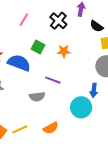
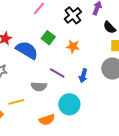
blue arrow: (94, 90) -> (83, 76), moved
cyan circle: (81, 107) -> (69, 104), moved
yellow line: (20, 129) -> (16, 102), moved

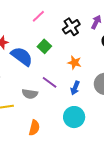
orange star: (73, 46) -> (74, 63), moved
cyan circle: (69, 104) -> (74, 117), moved
orange semicircle: (47, 120) -> (34, 128), turned -63

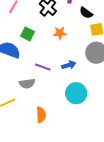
orange star: (74, 63) -> (60, 33), moved
blue arrow: (75, 88) -> (69, 65), turned -112

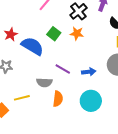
orange star: (60, 33) -> (77, 33), moved
orange semicircle: (41, 115) -> (58, 99), moved

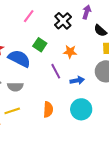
orange star: (77, 33) -> (70, 52), moved
purple line: (63, 69) -> (56, 71), moved, turned 35
gray semicircle: (44, 82) -> (15, 87), moved

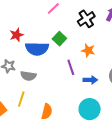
blue semicircle: (19, 59) -> (37, 49), turned 145
orange semicircle: (48, 110) -> (47, 112), moved
yellow line: (12, 111) -> (21, 99), turned -63

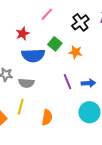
red star: (17, 35) -> (23, 34), moved
orange star: (88, 50) -> (75, 52), moved
purple line: (71, 67) -> (67, 82), moved

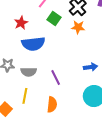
green square: (55, 44) -> (54, 18), moved
orange star: (75, 52) -> (78, 27), moved
purple line: (67, 82) -> (56, 77), moved

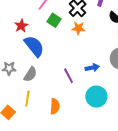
blue semicircle: (33, 44) -> (34, 46), turned -120
gray semicircle: (29, 72) -> (30, 74), turned -56
purple line: (56, 77) -> (68, 76), moved

